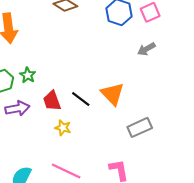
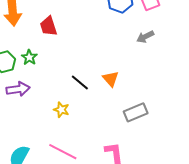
orange triangle: (112, 94) -> (111, 79), size x0.7
red trapezoid: (52, 101) -> (49, 26), moved

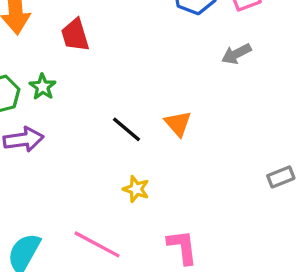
yellow star: (61, 110) -> (136, 189), moved
gray rectangle: (136, 112) -> (281, 177), moved, size x0.7

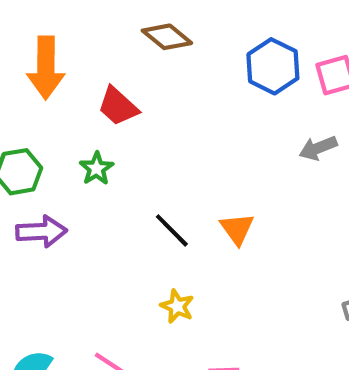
red trapezoid: (75, 35) -> (118, 106), turned -36
green star: (43, 87) -> (96, 169), moved

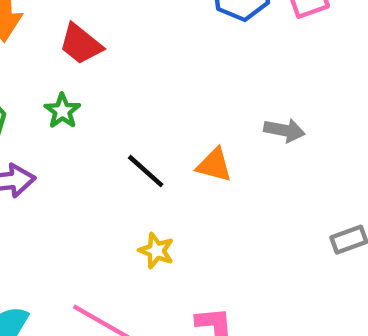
gray arrow: (318, 148) -> (284, 130), moved, turned -144
orange triangle: (237, 229) -> (214, 165), turned -36

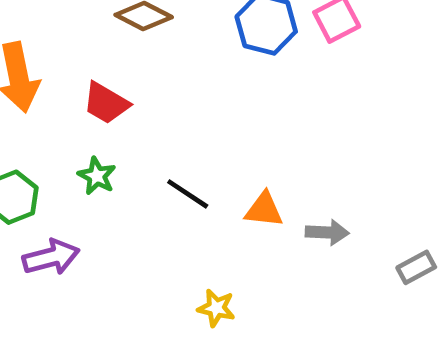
gray arrow: (284, 130) -> (327, 232), moved
black line: (146, 171) -> (188, 194), moved

